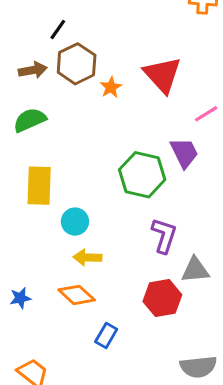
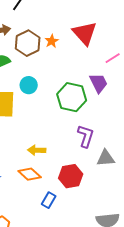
brown hexagon: (77, 64) -> (28, 43), moved
cyan circle: (75, 222) -> (29, 85), moved
red hexagon: (162, 298) -> (71, 176), moved

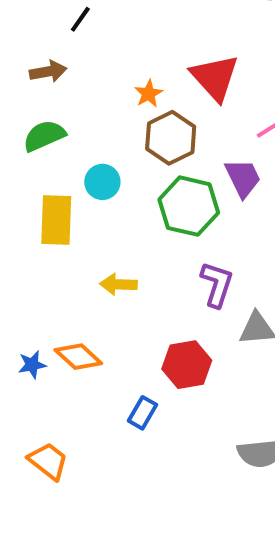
brown hexagon: (28, 43) -> (171, 138), moved
yellow arrow: (37, 150) -> (118, 284), moved
orange diamond: (30, 174) -> (78, 357), moved

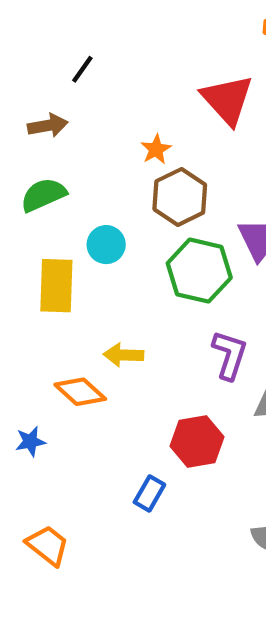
red triangle: (215, 78) -> (227, 100), moved
orange diamond: (78, 357) -> (80, 392), moved

